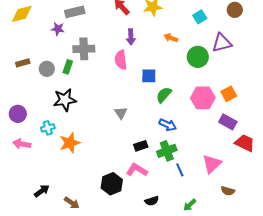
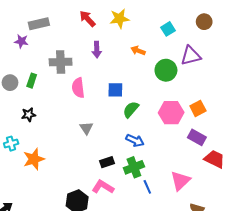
gray cross: (84, 49) -> (61, 62), moved
pink semicircle: (121, 60) -> (78, 88), moved
black star: (65, 100) -> (29, 115), size x0.6

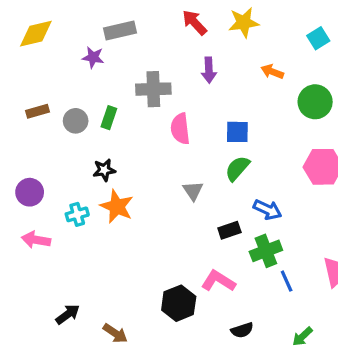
green semicircle: (131, 109) -> (237, 168), moved
orange star: (34, 159) -> (117, 206), moved, turned -30
black rectangle: (107, 162) -> (229, 230), moved

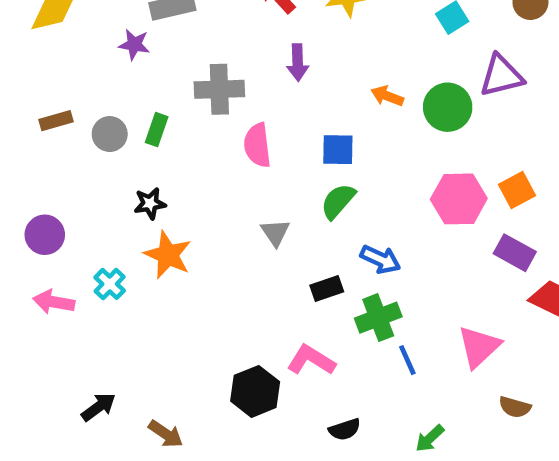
orange arrow: (272, 72) -> (387, 96), moved
cyan cross: (77, 214) -> (110, 284), moved, turned -30

